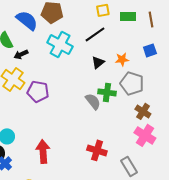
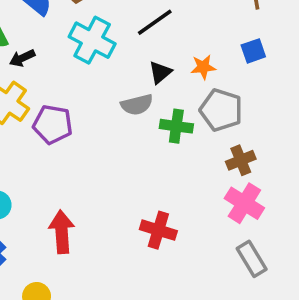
gray semicircle: (93, 101) -> (137, 105), moved, turned 114
brown cross: (143, 111) -> (241, 160), turned 35
gray rectangle: (129, 166) -> (252, 259), moved

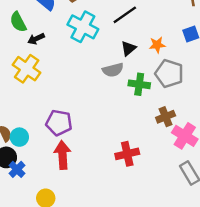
purple pentagon: (53, 124) -> (59, 123), moved
brown cross: (241, 160) -> (166, 117), moved
red cross: (158, 230) -> (127, 154), turned -30

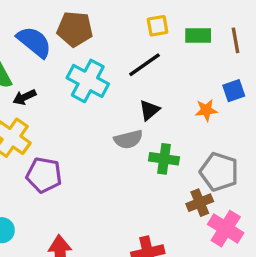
orange star: (157, 45) -> (206, 110), moved
gray pentagon: (169, 74) -> (219, 172), moved
purple pentagon: (59, 123) -> (44, 175), moved

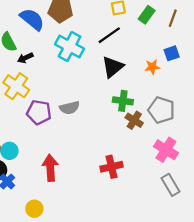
green rectangle: (198, 35) -> (147, 15), turned -54
brown line: (235, 40) -> (173, 18), turned 30
black triangle: (149, 110) -> (113, 67), size x1.5
gray semicircle: (128, 139) -> (70, 108), moved
brown cross: (200, 203) -> (134, 120), moved, turned -36

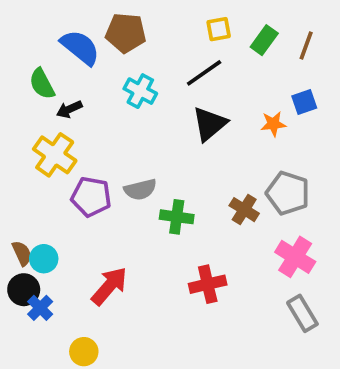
cyan cross: (70, 47) -> (140, 91), size x0.7
green cross: (123, 101) -> (177, 217), moved
red arrow: (50, 168) -> (109, 286), turned 45

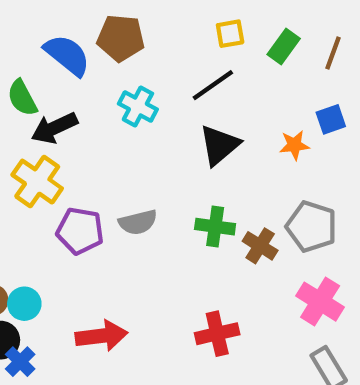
black arrow: (69, 109) -> (54, 128), size x1.5
green cross: (177, 217) -> (215, 227), moved
red arrow: (109, 286) -> (101, 336), turned 42

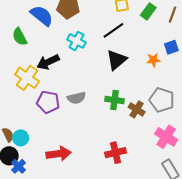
black arrow: (54, 128) -> (48, 62), moved

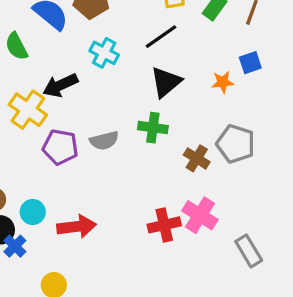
green cross: (114, 100) -> (153, 128), moved
pink cross: (166, 137) -> (200, 215), moved
cyan circle: (21, 138) -> (33, 212), moved

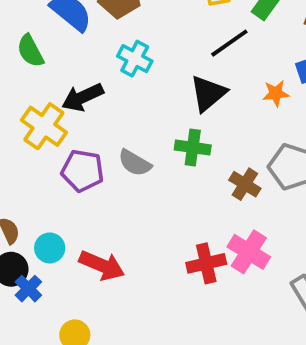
black line: (161, 37) -> (229, 43), moved
gray semicircle: (104, 141) -> (135, 163), turned 44
red arrow: (77, 227) -> (102, 265), turned 30

